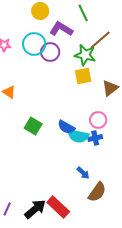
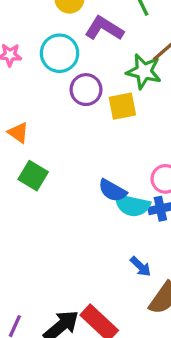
purple circle: (50, 52) -> (86, 90), moved
yellow square: (83, 76) -> (122, 106), moved
green square: (33, 126) -> (33, 176), moved

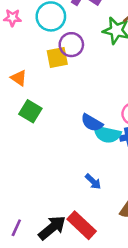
yellow square: (122, 106) -> (57, 57), moved
blue arrow: (141, 267) -> (93, 182), moved

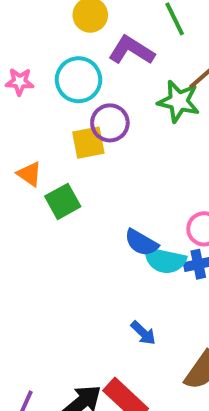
green square: (30, 111) -> (63, 201), moved, turned 30

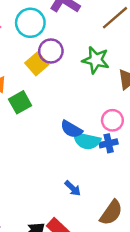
green star: (179, 101) -> (96, 60), moved
yellow square: (88, 143) -> (37, 64), turned -30

